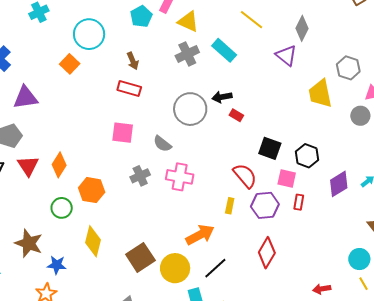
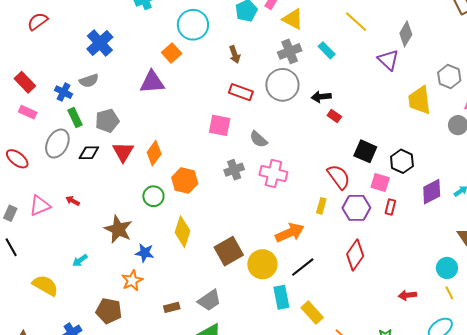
cyan rectangle: (224, 50) -> (327, 50), size x0.7
red rectangle: (129, 89) -> (241, 92), moved
purple triangle: (25, 98) -> (152, 82), moved
gray circle: (190, 109) -> (282, 85), moved

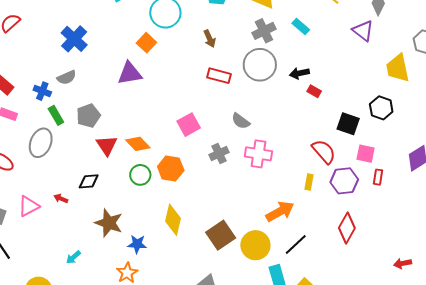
pink square: (220, 125) -> (189, 125), moved, turned -35
black diamond: (89, 153) -> (89, 181), moved
orange diamond: (154, 153) -> (138, 144), turned -75
black hexagon: (402, 161) -> (381, 108), moved
green circle: (153, 196) -> (140, 175), moved

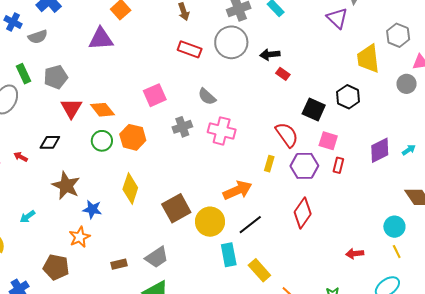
blue cross: (42, 91) -> (13, 22), moved

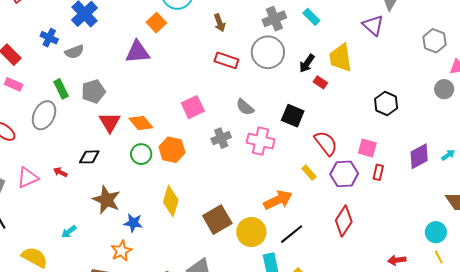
black arrow: (270, 54) -> (307, 63), turned -48
yellow trapezoid: (368, 59) -> (341, 58), moved
black square: (314, 109) -> (293, 116), moved
yellow rectangle: (269, 164) -> (309, 173), turned -56

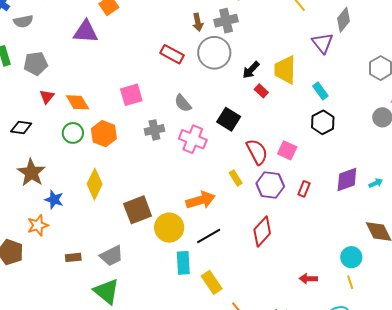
cyan rectangle: (311, 17) -> (320, 91), moved
brown arrow: (220, 23) -> (198, 22), moved
red triangle: (110, 122) -> (47, 97), size x0.7
pink square: (367, 148) -> (287, 150), moved

